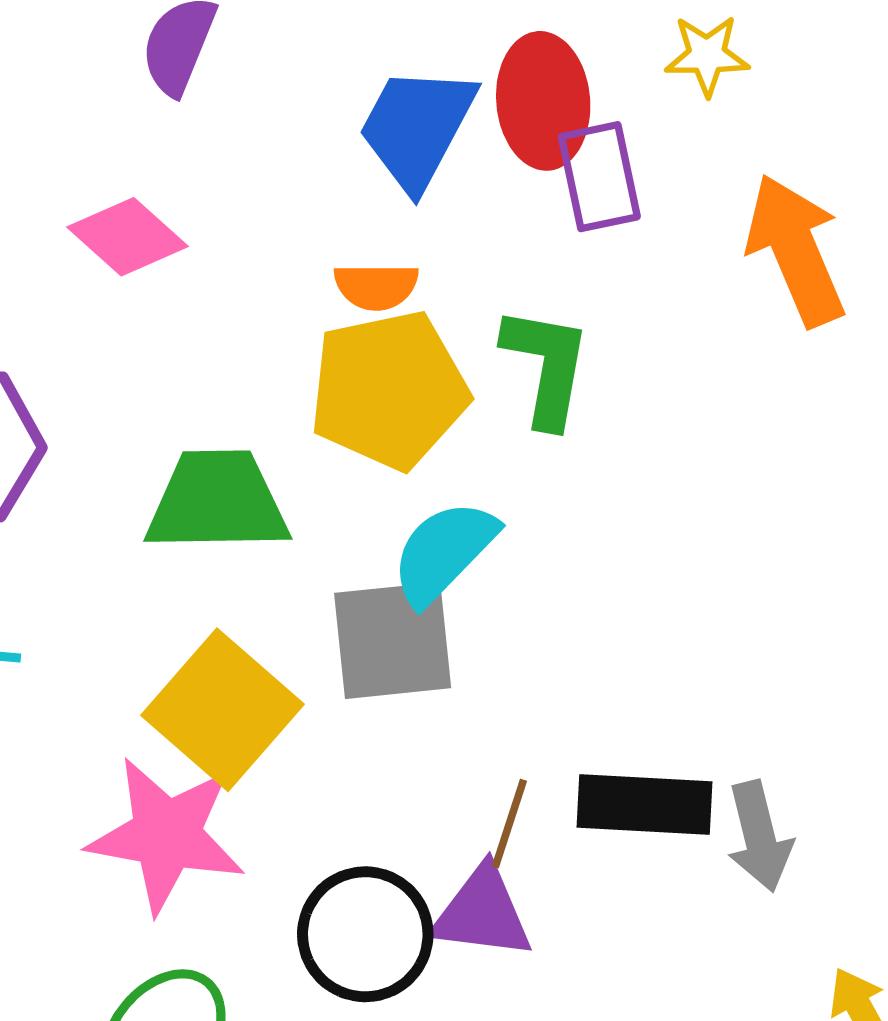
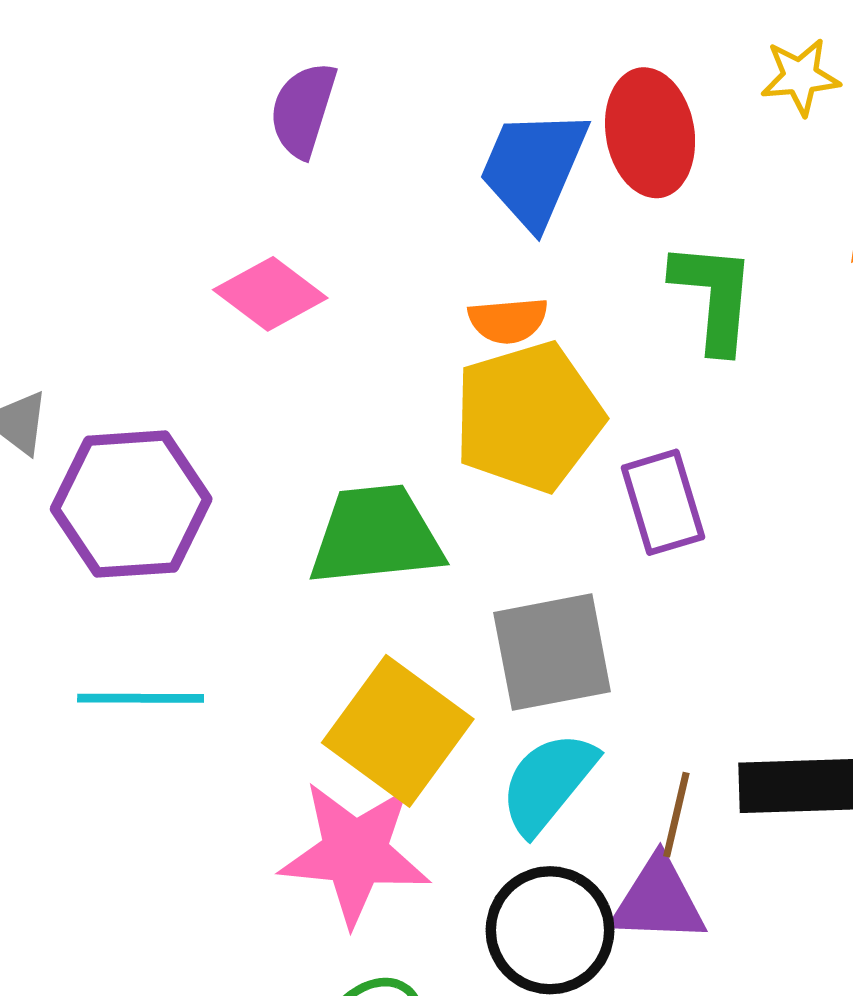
purple rectangle: (599, 177) -> (663, 502), moved
green L-shape: (546, 366) -> (714, 297), moved
cyan semicircle: (444, 552) -> (548, 783), moved

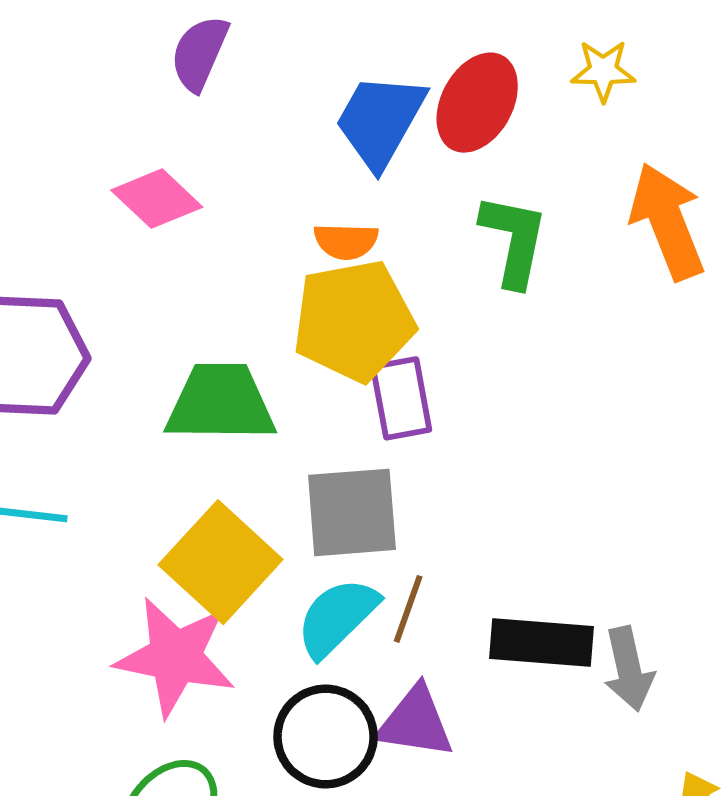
red ellipse: (650, 133) -> (477, 103), turned 32
purple rectangle: (663, 502) -> (401, 398), moved
brown line: (676, 815) -> (408, 609), moved

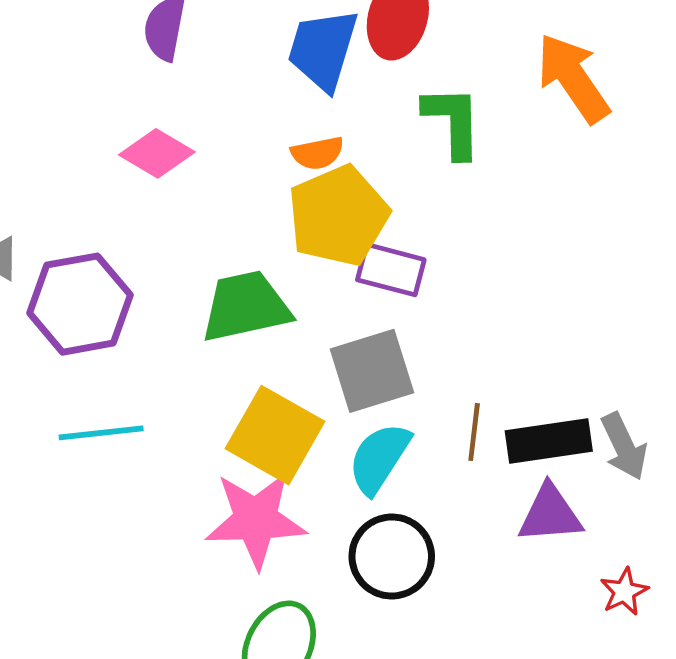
purple rectangle: (401, 398) -> (391, 270), turned -52
brown line: (408, 609) -> (474, 432), moved
purple triangle: (415, 722) -> (550, 514), moved

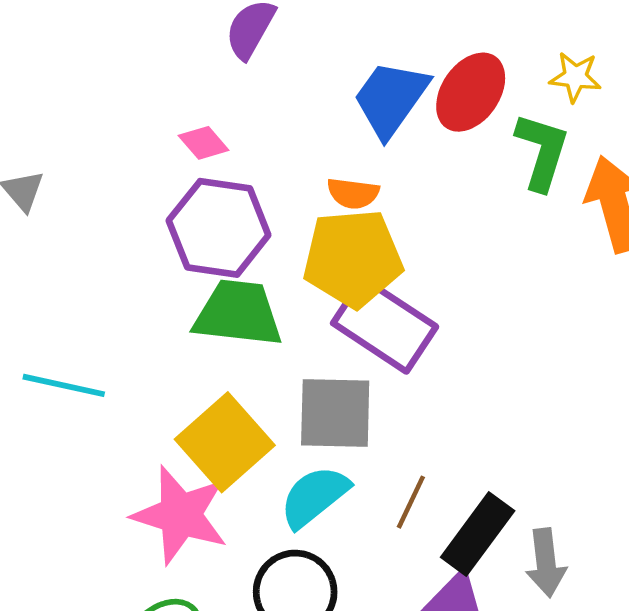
green L-shape: (453, 121) -> (542, 151), moved
pink diamond: (157, 153) -> (204, 143), size x0.7
purple rectangle: (391, 270) -> (385, 325), size x1.5
purple hexagon: (80, 304) -> (219, 228), moved
black rectangle: (549, 441) -> (478, 534), turned -64

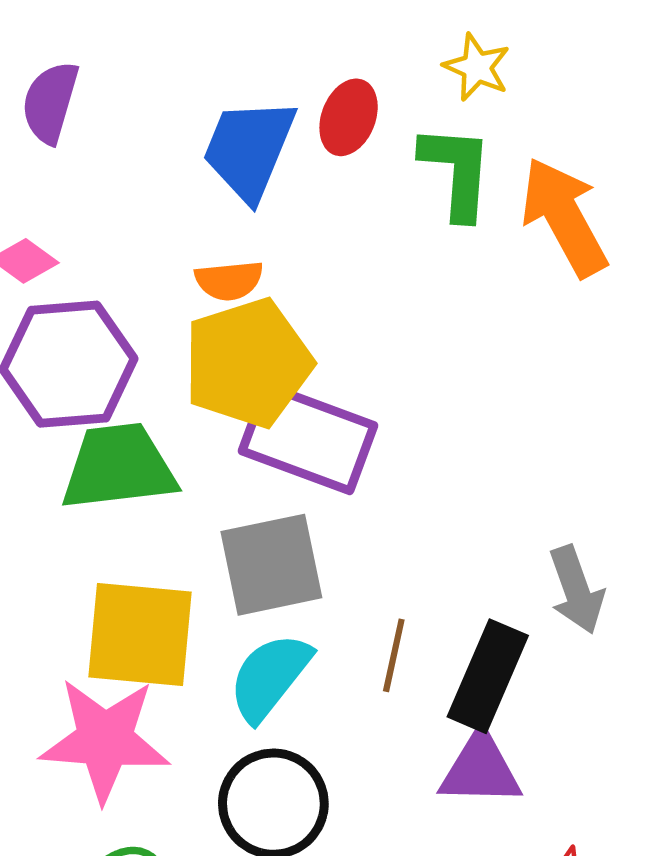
yellow star: (575, 77) -> (477, 67), turned 30
red ellipse: (471, 92) -> (349, 117), size x0.7
yellow square: (225, 442) -> (140, 634), turned -30
gray arrow: (546, 563) -> (576, 590), moved

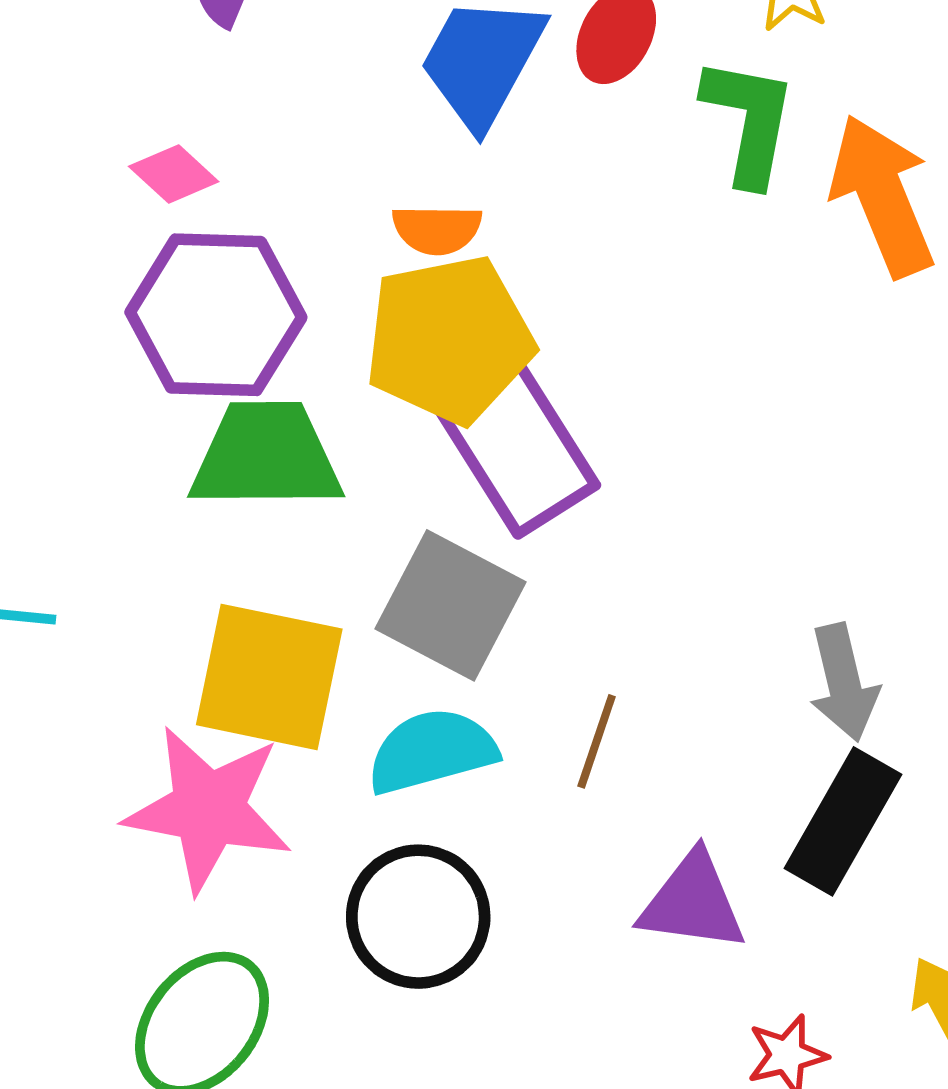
purple rectangle: (308, 438) -> (517, 446), turned 31
gray square: (271, 565) -> (450, 605), turned 33
black rectangle: (488, 676) -> (843, 821), moved
cyan semicircle: (270, 677) -> (432, 751), turned 30

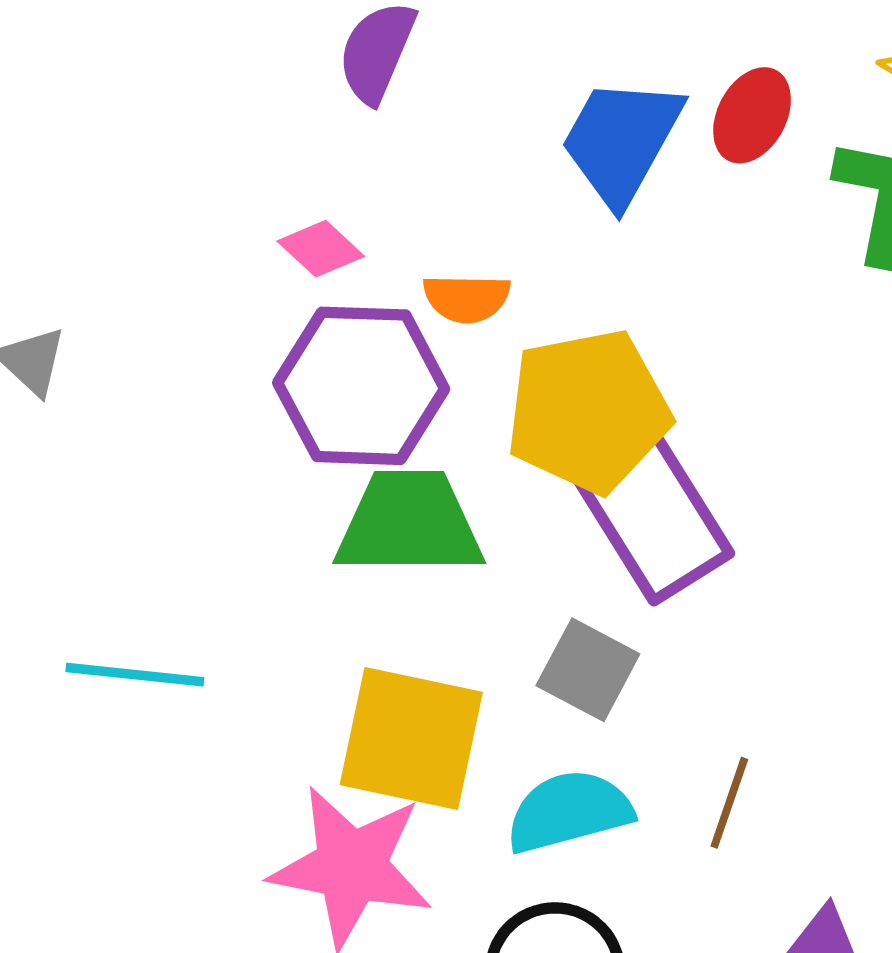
orange semicircle: (437, 229) -> (467, 298), moved
gray square: (450, 605) -> (588, 670), size x0.7

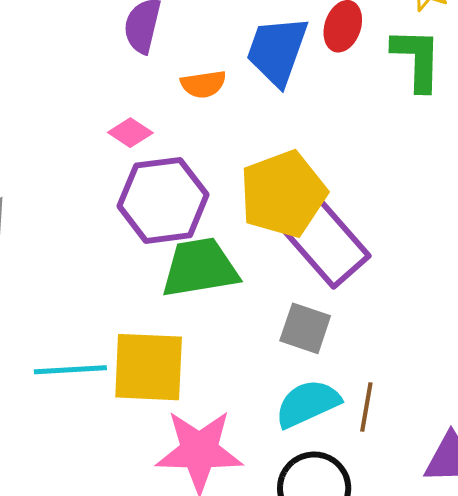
orange semicircle: (467, 298) -> (203, 84), moved
yellow square: (411, 738) -> (149, 367), moved
brown line: (729, 803) -> (366, 407), moved

